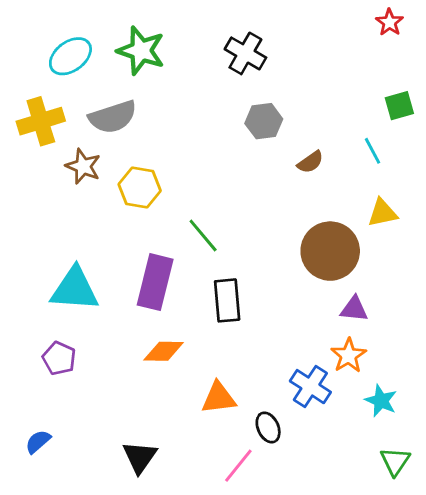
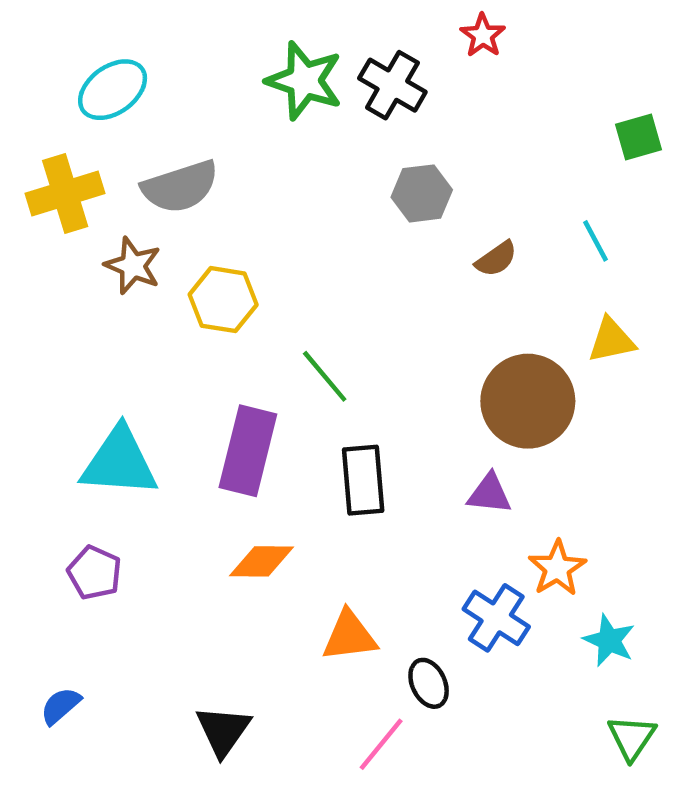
red star: (389, 22) -> (483, 35), moved
green star: (141, 51) -> (304, 81), moved
green square: (399, 106) -> (638, 137), moved
purple triangle: (354, 309) -> (489, 494), moved

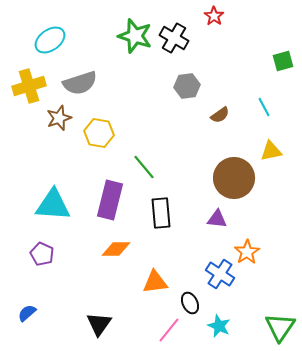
brown star: (133, 266) -> (59, 118), turned 30
cyan star: (609, 640) -> (219, 326), moved
green triangle: (632, 737) -> (280, 327), size x1.4

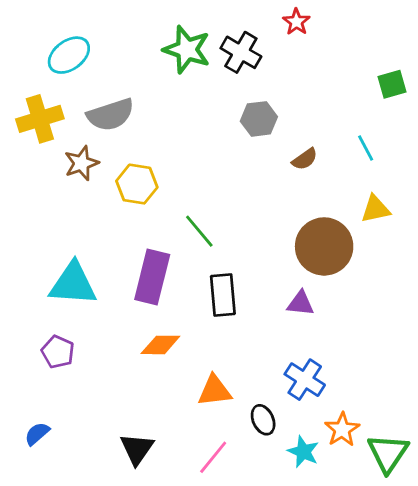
orange star: (247, 252) -> (342, 430), moved
pink line: (169, 330) -> (213, 457), moved

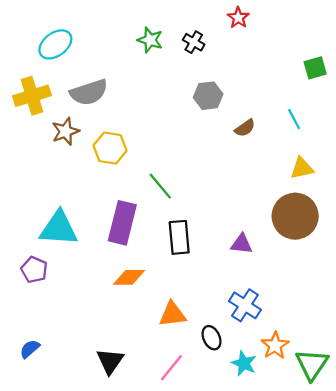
green star: (187, 50) -> (150, 40), size x0.7
black cross: (241, 52) -> (194, 42), size x0.7
brown circle: (324, 246) -> (295, 216), moved
purple pentagon: (58, 352) -> (34, 270), moved

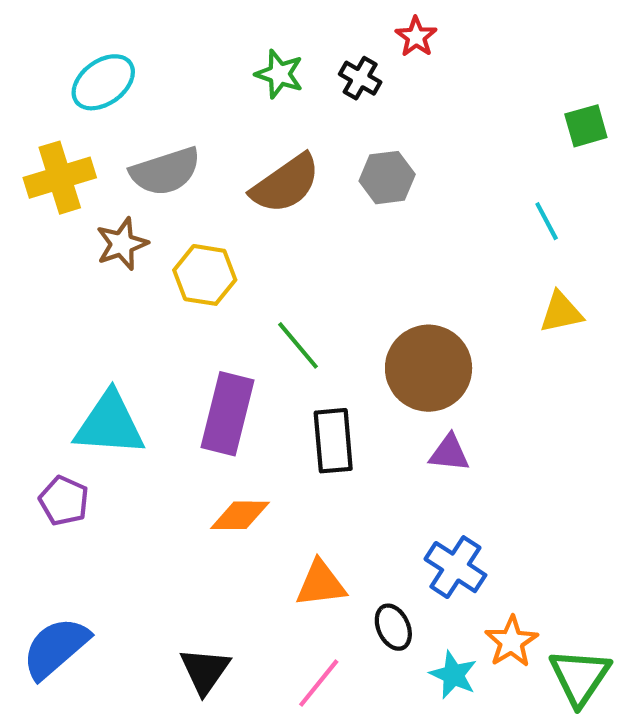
red star: (238, 18) -> (416, 37), moved
brown semicircle: (245, 128) -> (286, 184), moved, size x1.8
brown circle: (295, 216) -> (429, 368), moved
blue semicircle: (30, 349) -> (56, 648), size x1.8

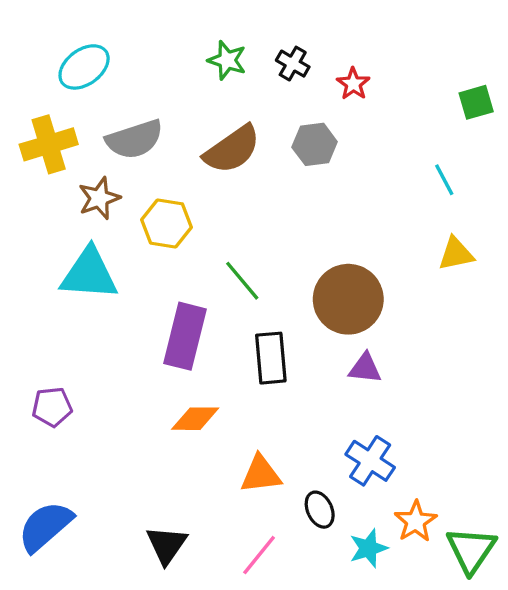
red star: (416, 37) -> (353, 84), moved
cyan triangle: (109, 424) -> (89, 274), moved
purple pentagon: (64, 501) -> (52, 407), turned -30
cyan star: (453, 675) -> (368, 548), turned 30

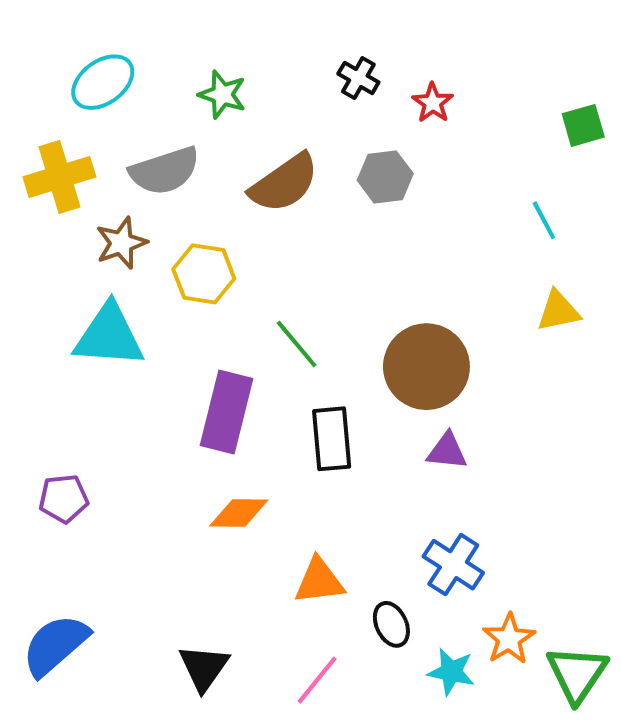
green star: (227, 60) -> (222, 95), moved
cyan star: (368, 548) -> (451, 672), turned 30

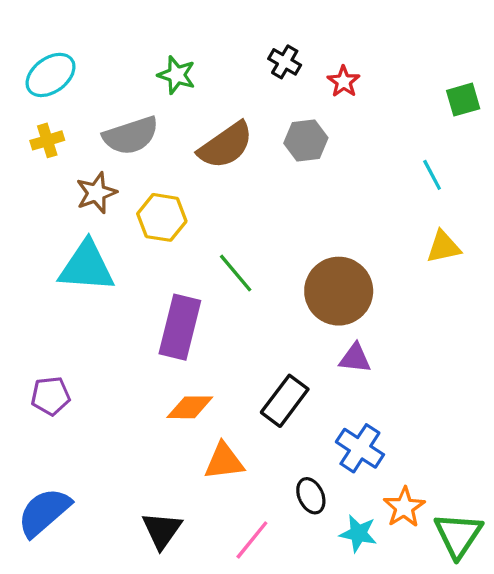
cyan ellipse: (103, 82) -> (51, 75), moved
yellow cross: (59, 177) -> (47, 140), size x0.6
black rectangle: (332, 439) -> (285, 401), moved, turned 42
orange triangle: (319, 581) -> (224, 461), moved

